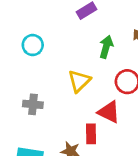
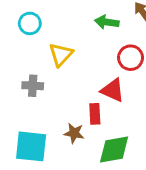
green arrow: (106, 47) -> (107, 22), turned -95
yellow triangle: (79, 81) -> (61, 55), moved

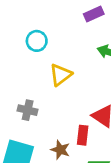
gray cross: (33, 86) -> (28, 110), moved

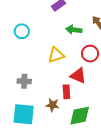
yellow triangle: (61, 75) -> (56, 55), moved, turned 30

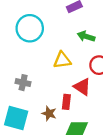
cyan circle: (22, 31) -> (30, 28), size x1.6

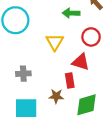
yellow triangle: (62, 60) -> (55, 42), turned -36

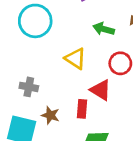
yellow triangle: (55, 42) -> (76, 59), turned -42
brown star: (56, 96) -> (50, 115), moved

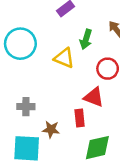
green arrow: (104, 29) -> (86, 39), turned -78
yellow triangle: (76, 59) -> (64, 58), moved

